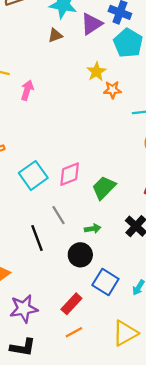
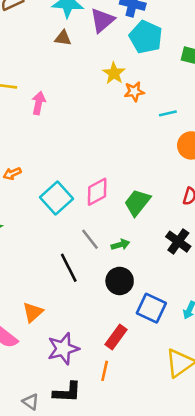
brown triangle: (55, 35) -> (63, 38), turned 35
green arrow: (93, 229) -> (120, 245), moved
orange line: (74, 332) -> (105, 371), moved, turned -42

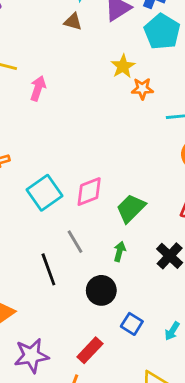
green arrow: (120, 245) -> (120, 251), moved, turned -66
blue square: (151, 308) -> (132, 324), size x0.7

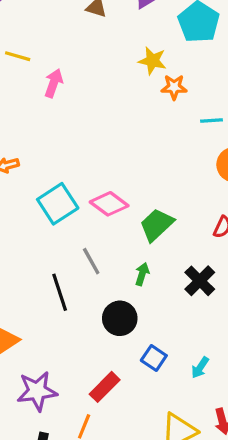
yellow star: (123, 66) -> (152, 61), turned -30
pink diamond: (89, 192) -> (109, 204), turned 56

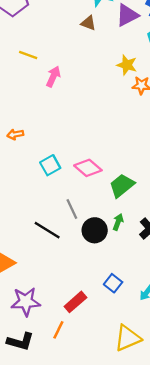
cyan square: (58, 204) -> (50, 165), size x0.7
green arrow: (142, 274) -> (118, 222), moved
black line: (60, 292) -> (47, 230), turned -44
black circle: (120, 318) -> (95, 230), moved

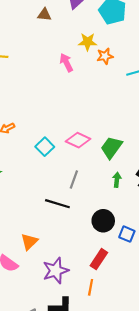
pink arrow: (53, 76) -> (66, 63), moved, turned -36
gray line: (72, 209) -> (74, 179), turned 60
black circle: (95, 230) -> (103, 221), moved

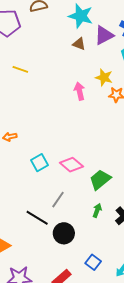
brown triangle: (44, 15) -> (79, 44), moved
black circle: (103, 221) -> (64, 233), moved

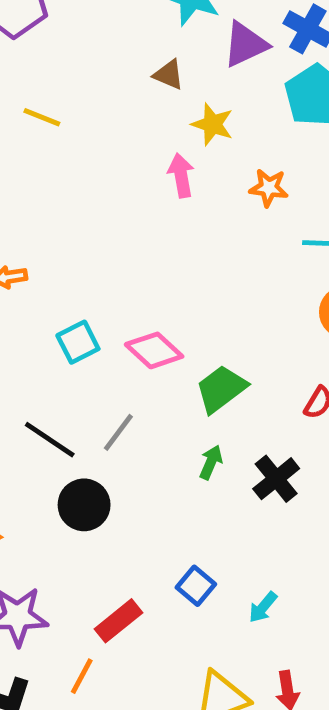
brown triangle: (79, 44) -> (169, 75), moved
yellow star: (104, 77) -> (212, 124), moved
black line: (37, 218) -> (50, 440), moved
black circle: (64, 233) -> (84, 505), moved

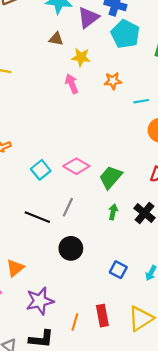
black circle: (84, 505) -> (71, 248), moved
red rectangle: (118, 621) -> (102, 316), moved, turned -50

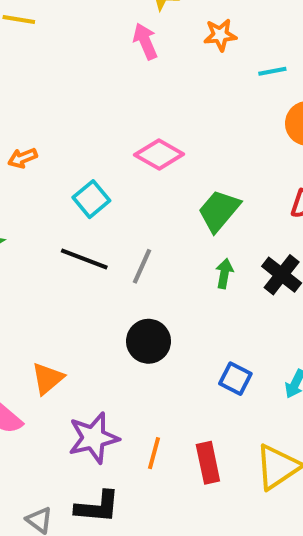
pink diamond: (76, 166) -> (159, 155), moved
black line: (37, 217) -> (84, 259), moved
orange line: (75, 322) -> (154, 453), moved

